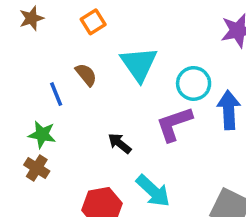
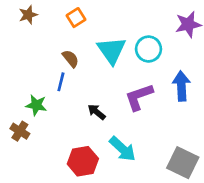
cyan circle: (194, 83) -> (149, 49), moved
blue line: (56, 94) -> (61, 82), moved, turned 36
brown cross: (37, 168) -> (20, 131), moved

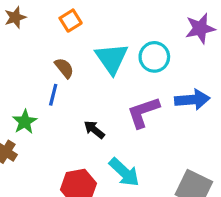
blue arrow: (181, 86) -> (192, 100), turned 88
green star: (36, 105) -> (25, 122), turned 30

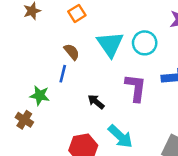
purple L-shape: (143, 112) -> (136, 88), turned 116
green star: (25, 122) -> (40, 95), turned -30

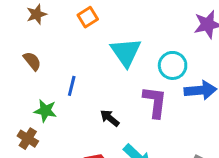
cyan circle: (145, 43) -> (173, 65), moved
brown semicircle: (72, 52) -> (32, 61), moved

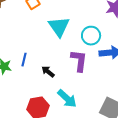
blue line: (72, 86) -> (24, 60), moved

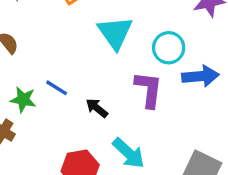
blue line: (24, 60) -> (57, 88), turned -72

